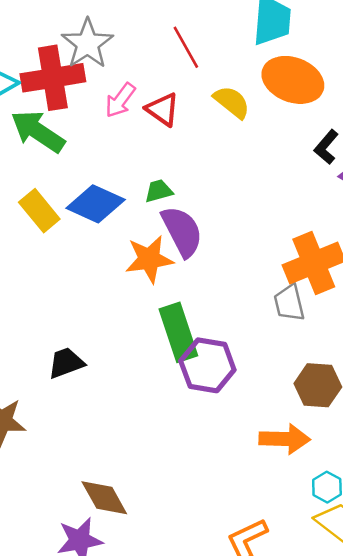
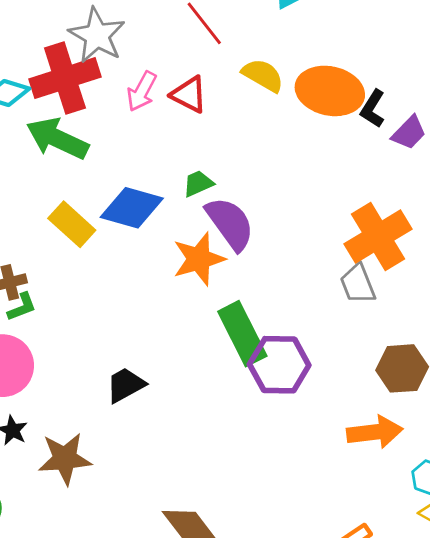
orange ellipse: (293, 80) -> (330, 91), moved

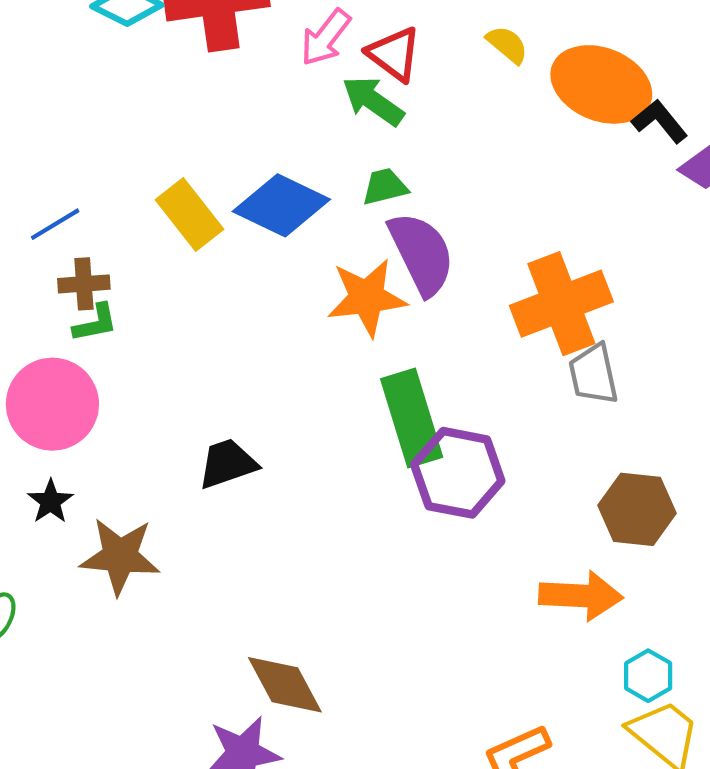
yellow semicircle: (263, 75) -> (507, 45), size x0.7
black L-shape: (373, 109) -> (660, 121), turned 99
green arrow: (57, 139) -> (373, 101), moved, size x0.7
orange cross: (378, 237) -> (561, 304), moved

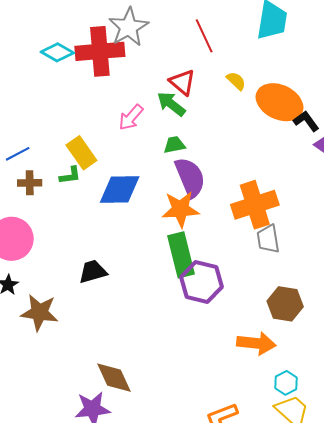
pink arrow: (326, 37) -> (131, 117), moved
blue diamond: (281, 205) -> (120, 190), moved, turned -30
orange star: (367, 298) -> (180, 209), moved
green L-shape: (95, 323) -> (70, 175), moved

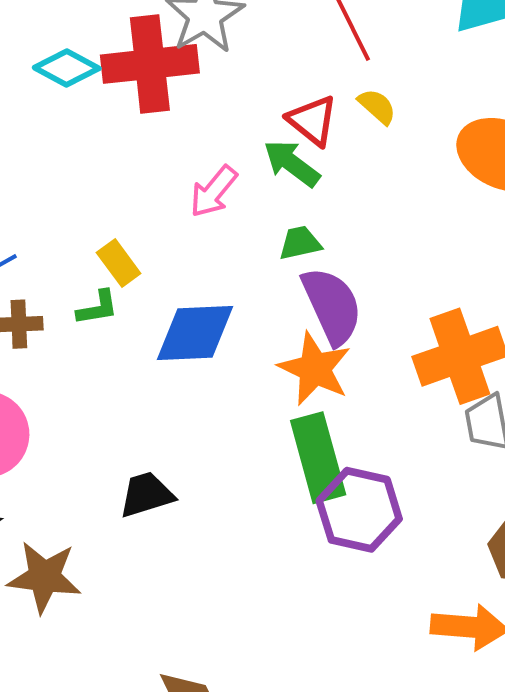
yellow semicircle: (236, 81) -> (377, 106), moved
yellow rectangle: (81, 153) -> (119, 263), size x0.7
orange star: (180, 209) -> (315, 369), turned 30

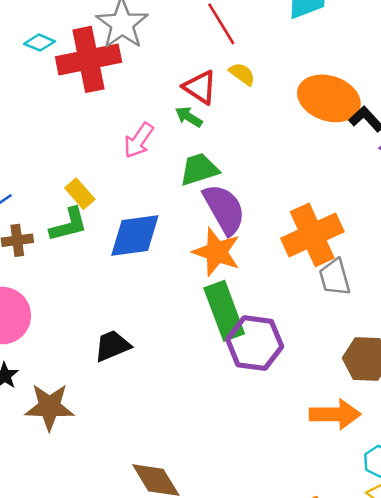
cyan diamond: (67, 68) -> (39, 43), moved, size x0.7
green arrow: (292, 163) -> (189, 117), size x0.7
green trapezoid: (300, 243) -> (199, 169), size x1.4
green L-shape: (98, 308) -> (69, 225), size x1.4

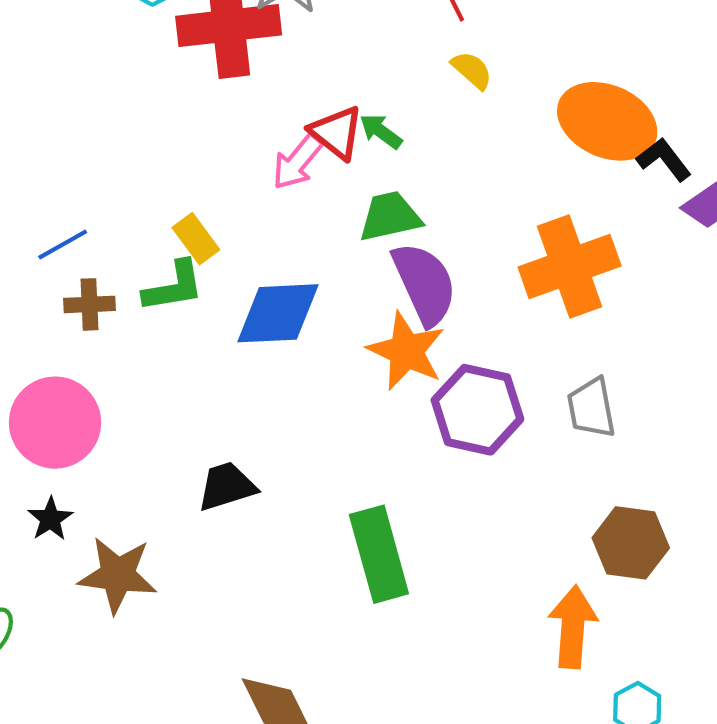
red triangle: (200, 87) -> (336, 133), moved
orange cross: (312, 235) -> (570, 267), moved
green rectangle: (224, 311) -> (379, 554), moved
purple hexagon: (255, 343) -> (477, 410), moved
orange arrow: (335, 414) -> (573, 627), turned -90

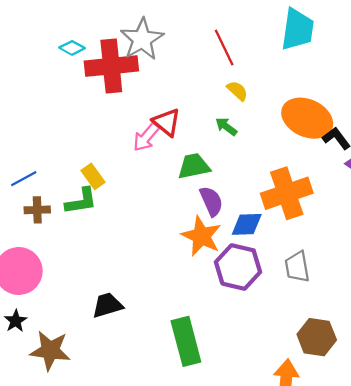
green arrow: (381, 131) -> (226, 127), moved
purple semicircle: (424, 284) -> (211, 201), size x0.7
blue diamond: (278, 313) -> (247, 224), moved, size x0.7

